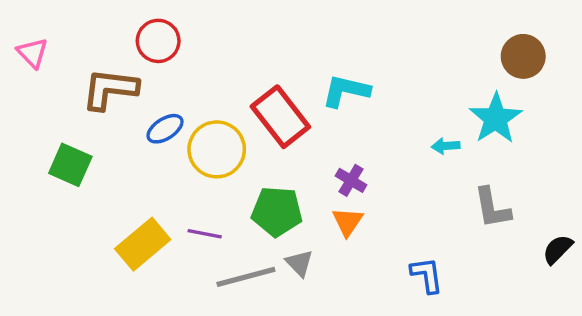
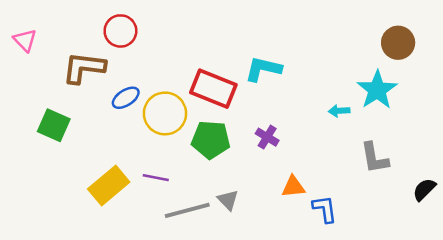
red rectangle: (280, 117) -> (213, 89), turned -30
green pentagon: (277, 211) -> (211, 140), moved
orange triangle: (348, 222) -> (293, 187), moved, turned 50

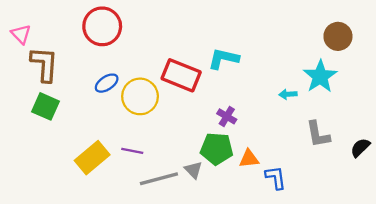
red circle: (120, 31) -> (102, 26), size x1.4
brown L-shape: (84, 68) -> (44, 64), moved, turned 87
green pentagon: (211, 140) -> (217, 149), moved
black semicircle: (424, 189) -> (360, 148), moved

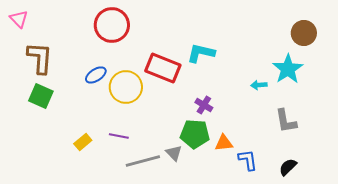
red circle: (102, 26) -> (112, 25), moved
pink triangle: (21, 34) -> (19, 19), moved
black semicircle: (360, 148) -> (288, 167), moved
yellow rectangle: (92, 158) -> (83, 142), size x0.6

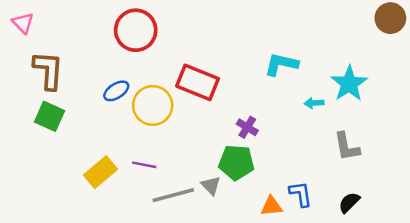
brown circle: (304, 33) -> (390, 18), moved
cyan L-shape: (201, 53) -> (281, 64), moved
yellow rectangle: (83, 142) -> (100, 172), size x1.5
orange triangle: (224, 143) -> (272, 206), moved

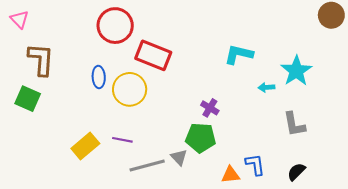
red rectangle: (198, 82) -> (153, 55), moved
blue ellipse: (116, 91) -> (99, 77), turned -60
green square: (50, 116) -> (28, 99), moved

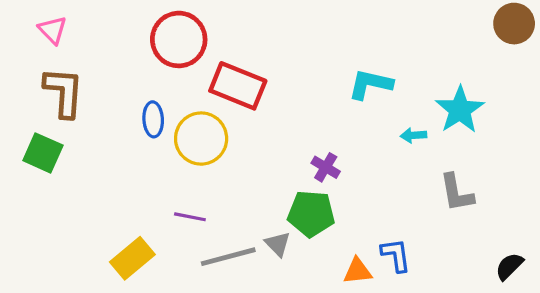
pink triangle: (19, 19) -> (53, 30), moved
yellow rectangle: (85, 146) -> (132, 258), moved
black semicircle: (296, 172) -> (509, 266), moved

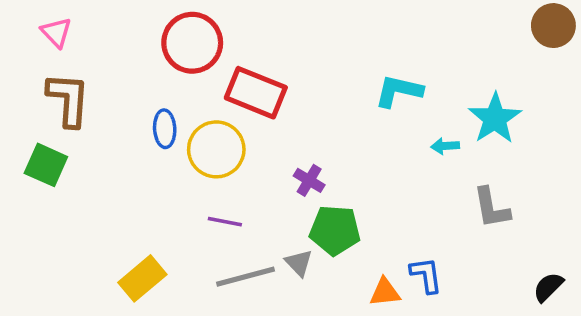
purple cross: (326, 167) -> (309, 180), moved
purple line: (190, 217) -> (225, 222), moved

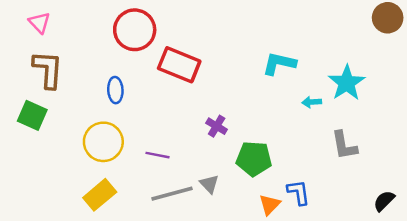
yellow circle: (216, 149) -> (103, 142), moved
green pentagon: (335, 230) -> (254, 159), moved
orange triangle: (385, 292) -> (270, 204), turned -40

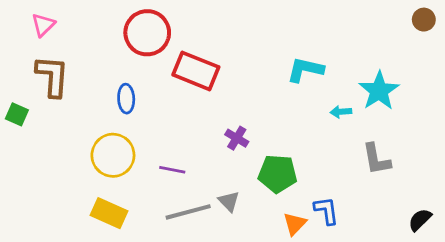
brown circle: (388, 18) -> (424, 20), size x0.7
pink triangle: (39, 23) -> (43, 25), turned 30
green square: (32, 115) -> (17, 114), moved, size x0.7
yellow rectangle: (100, 195) -> (109, 213), turned 64

